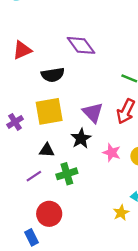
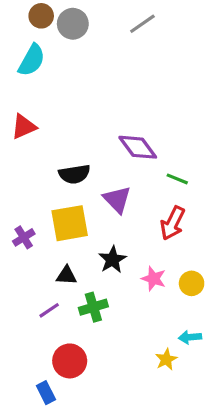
purple diamond: (81, 45) -> (138, 147), moved
red triangle: (22, 50) -> (24, 127), moved
purple triangle: (93, 113) -> (117, 199), moved

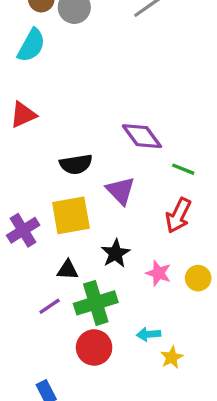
purple cross: (24, 237) -> (23, 230), size x1.4
green cross: (93, 307) -> (96, 303), size x1.4
cyan arrow: (190, 337) -> (149, 334), moved
red circle: (70, 361) -> (94, 347), moved

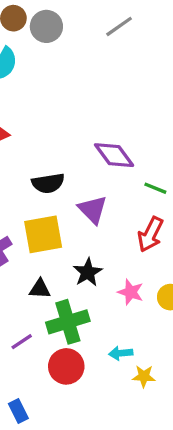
purple line: (50, 306) -> (22, 342), moved
yellow star: (172, 357) -> (144, 376), turned 30

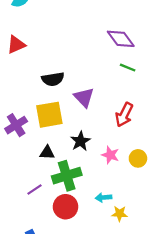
purple diamond: (114, 155) -> (121, 39), moved
green line: (155, 188) -> (128, 68), moved

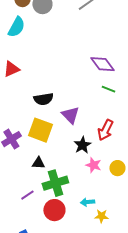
yellow square: (49, 115) -> (40, 130), turned 30
black star: (80, 141) -> (82, 145), moved

